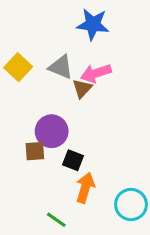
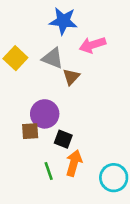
blue star: (93, 24) -> (63, 21), moved
pink arrow: (96, 73) -> (92, 45), moved
green line: (56, 220) -> (49, 171), moved, turned 36

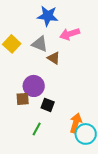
brown triangle: (71, 77) -> (54, 58), turned -40
orange arrow: (74, 163) -> (76, 123), moved
green line: (49, 171) -> (37, 129), turned 48

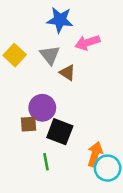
gray triangle: (40, 44) -> (50, 55), turned 30
black square: (48, 105) -> (60, 132), size x1.5
green line: (37, 129) -> (46, 162), turned -40

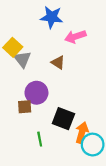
gray triangle: (50, 55) -> (22, 59), moved
black square: (60, 132) -> (63, 119), moved

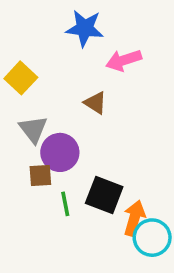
gray triangle: (22, 59) -> (33, 129), moved
green line: (40, 139) -> (65, 204), moved

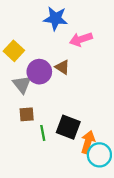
purple circle: (60, 152) -> (39, 72), moved

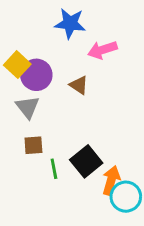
purple circle: (39, 72) -> (36, 75), moved
black square: (68, 127) -> (86, 161), turned 30

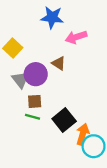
purple circle: (36, 75) -> (36, 74), moved
brown square: (33, 145) -> (35, 101), moved
green line: (54, 169) -> (32, 117), moved, turned -64

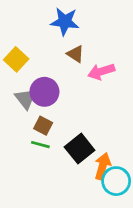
pink arrow: (76, 37) -> (101, 72), moved
brown triangle: (59, 63) -> (76, 54), moved
brown square: (35, 101) -> (43, 126), turned 32

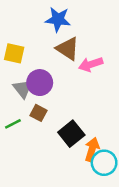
brown triangle: (76, 54) -> (68, 49), size x1.5
yellow square: (16, 59) -> (14, 53), turned -30
green line: (40, 145) -> (13, 124), moved, turned -42

